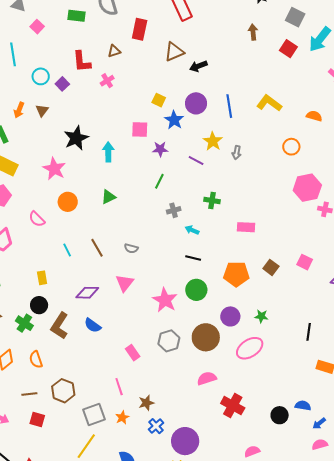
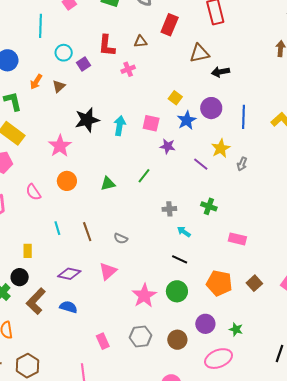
cyan arrow: (108, 152) -> (120, 126), moved
green line: (159, 181) -> (144, 176), moved
blue semicircle: (93, 325) -> (68, 307), turned 150
brown circle: (206, 337) -> (177, 340), size x0.7

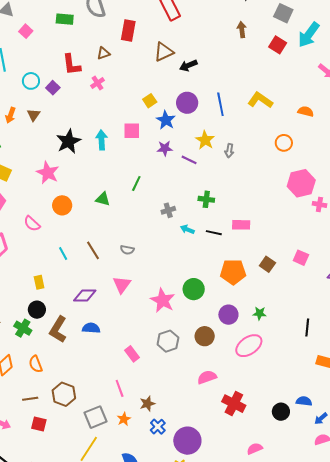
yellow square: (175, 98) -> (150, 101), turned 32
purple star: (168, 146) -> (165, 148), moved
green triangle: (108, 184) -> (103, 199), turned 42
black line: (180, 259) -> (214, 233), moved

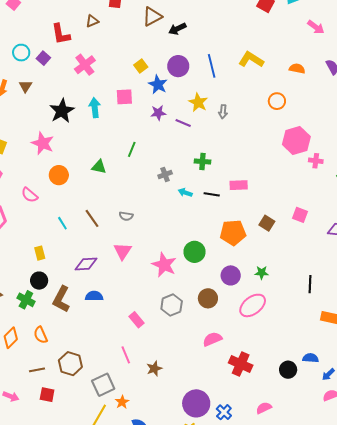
pink cross: (98, 83) -> (85, 65), moved, size x1.5
orange star: (124, 419) -> (122, 402), moved
blue cross: (158, 427) -> (224, 412), moved

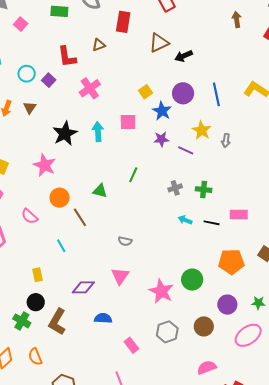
gray cross: (165, 175) -> (175, 188), moved
brown line: (92, 218) -> (80, 217), moved
blue semicircle: (94, 296) -> (103, 318), moved

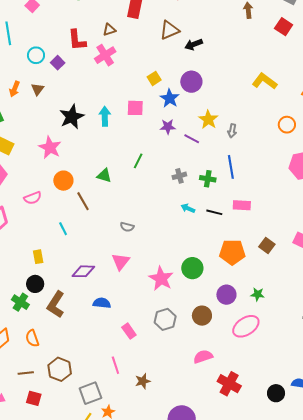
pink cross: (90, 88) -> (105, 55), moved
blue line: (216, 94) -> (231, 167), moved
pink semicircle: (30, 216) -> (33, 198), turned -66

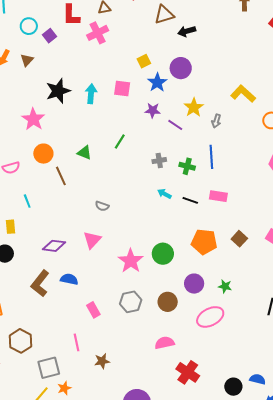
yellow L-shape: (265, 81) -> (243, 94), moved
cyan line: (63, 229) -> (27, 201), moved
brown L-shape: (56, 304) -> (40, 283), moved

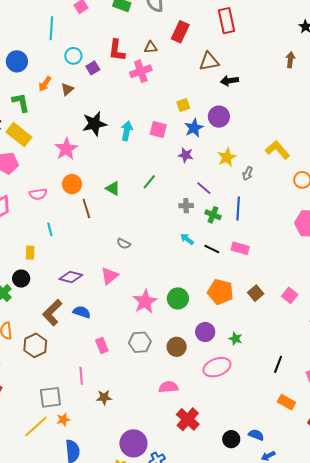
purple line: (175, 125) -> (204, 188), moved
brown hexagon: (21, 341) -> (35, 345), moved

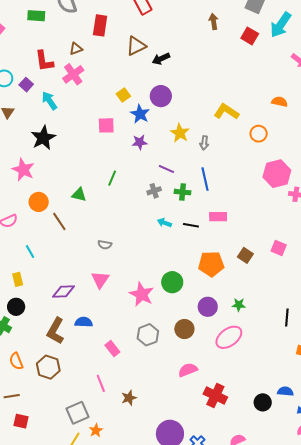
cyan arrow: (127, 131) -> (49, 101), moved, turned -30

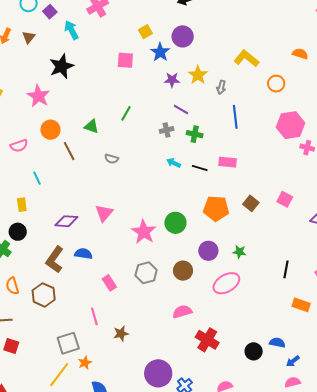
purple star: (140, 142) -> (172, 80), moved
blue line: (205, 179) -> (235, 117), moved
gray semicircle: (105, 245) -> (111, 159), moved

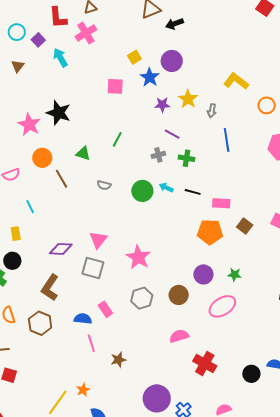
black star: (62, 66) -> (59, 113), moved, turned -30
pink rectangle: (228, 162) -> (221, 203), moved
green circle: (175, 223) -> (142, 191), moved
blue semicircle: (83, 254) -> (83, 319), moved
gray square: (68, 343) -> (93, 268), moved, turned 35

